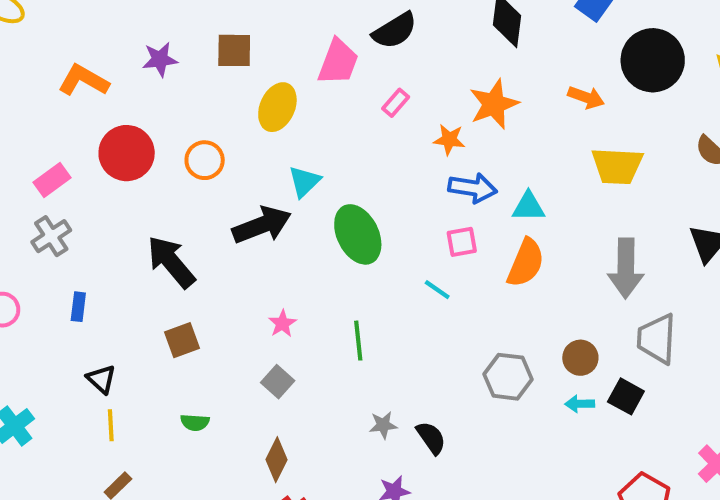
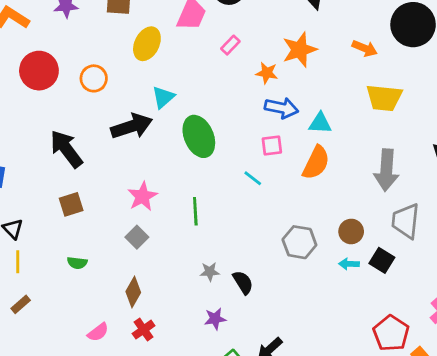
pink star: (282, 324) -> (142, 196), size x1.5

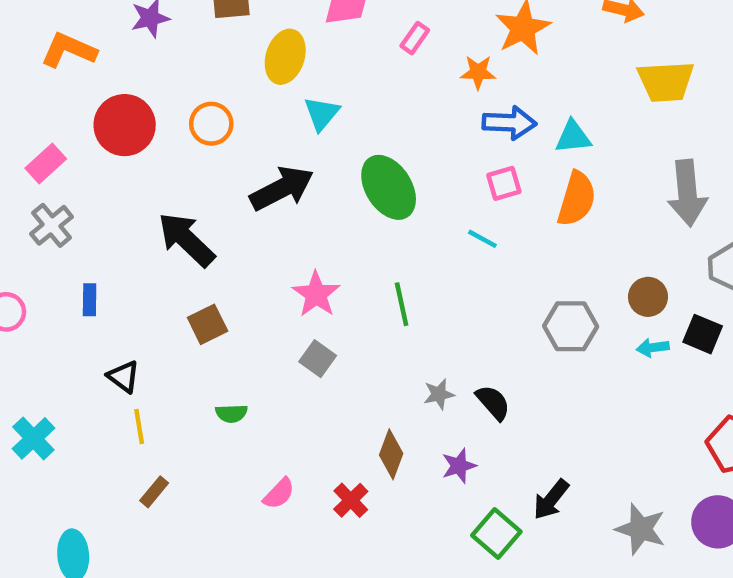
cyan triangle: (163, 97) -> (322, 113), moved
brown diamond: (133, 292) -> (391, 454), moved
pink semicircle: (98, 332) -> (279, 494), moved

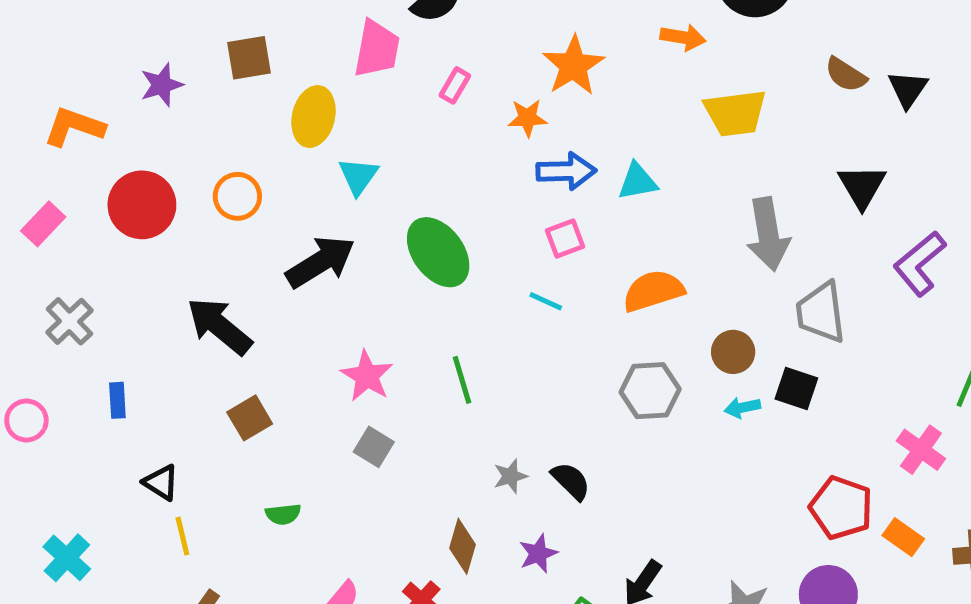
pink rectangle: (46, 164) -> (43, 224), moved
orange semicircle: (577, 199) -> (653, 291), moved, turned -120

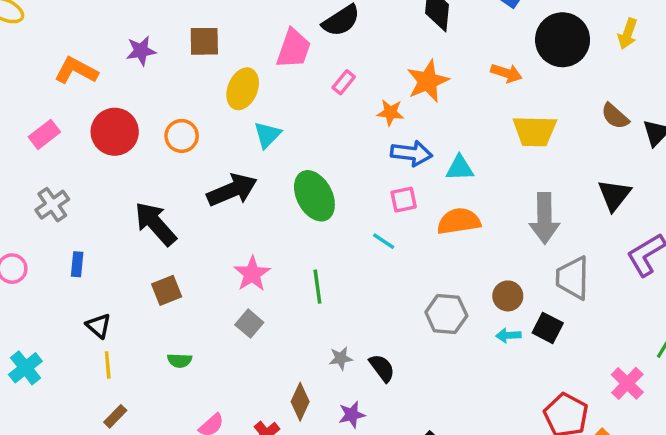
orange semicircle: (653, 291) -> (459, 221), moved

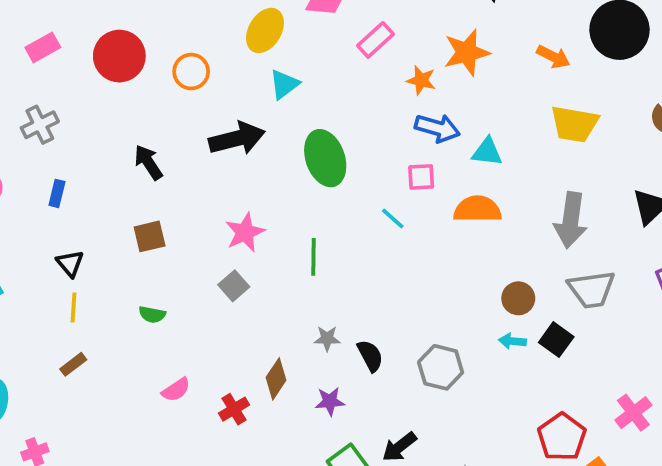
pink rectangle: (344, 82) -> (376, 40), size x1.4
black arrow: (155, 224) -> (148, 162), size x0.7
gray trapezoid: (573, 278) -> (592, 289), turned -108
gray hexagon: (446, 314) -> (441, 367), moved

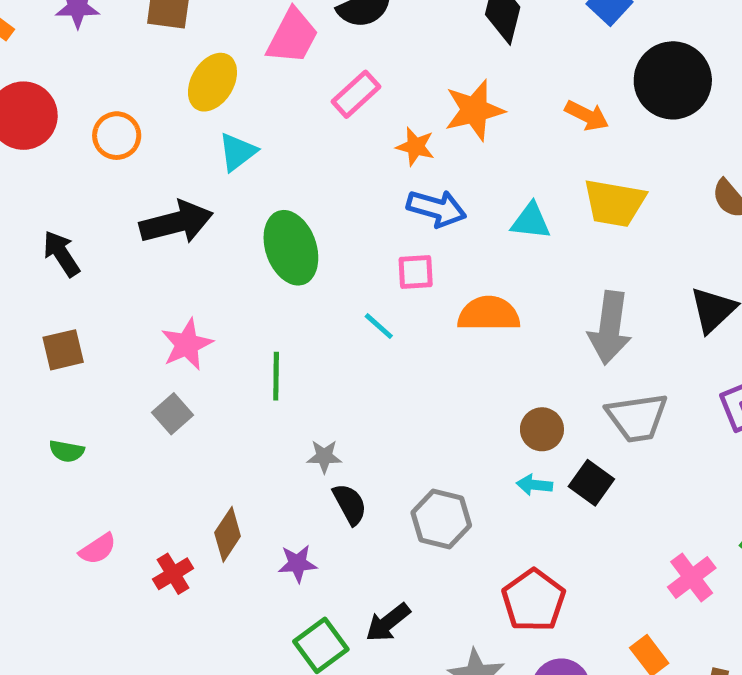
cyan triangle: (487, 152) -> (531, 221), moved
gray star: (327, 338) -> (324, 456), moved
red pentagon: (562, 437) -> (534, 600), moved

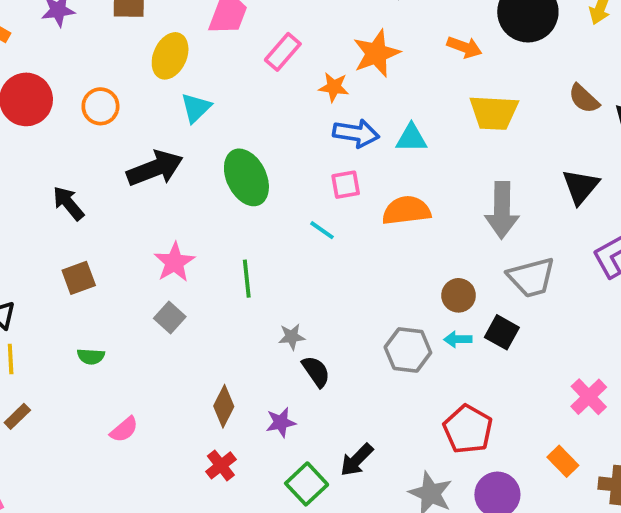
cyan triangle: (531, 221) -> (411, 138), moved
gray hexagon: (441, 519) -> (408, 350), moved
red cross: (173, 574) -> (221, 465), moved

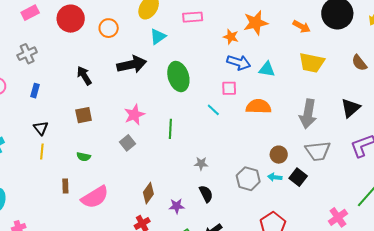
pink rectangle: (283, 52) -> (193, 17), moved, turned 36
gray star: (292, 337) -> (201, 164), moved
black semicircle: (316, 371) -> (206, 194), moved
brown rectangle: (17, 416) -> (65, 186), moved, turned -56
pink semicircle: (124, 430) -> (95, 197), size x1.8

